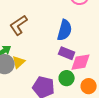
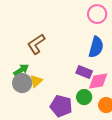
blue semicircle: (65, 30) -> (96, 47), moved

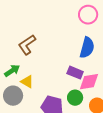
yellow triangle: (36, 81) -> (27, 82), turned -48
gray circle: (22, 83) -> (13, 96), moved

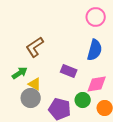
purple rectangle: (75, 73) -> (69, 71), moved
gray circle: (13, 96) -> (31, 98), moved

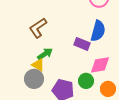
purple rectangle: (69, 71) -> (82, 44), moved
green arrow: (20, 73) -> (45, 54), moved

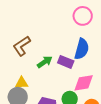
green arrow: (45, 54) -> (45, 62), moved
yellow triangle: (38, 65) -> (22, 83), turned -32

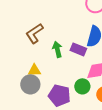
green arrow: (45, 62) -> (57, 49), turned -70

